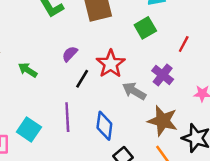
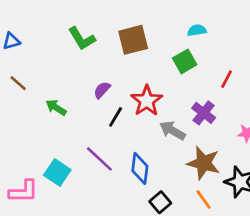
purple line: (67, 117) -> (99, 159), turned -44

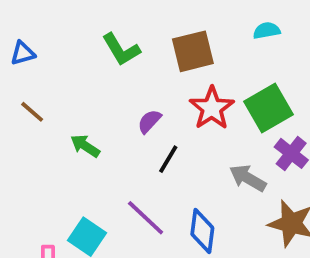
cyan semicircle: (197, 30) -> (267, 31), moved
green square: (185, 61) -> (269, 108), moved, size x1.4
red star: (147, 101) -> (212, 108), moved

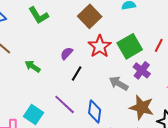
green L-shape: (121, 49) -> (39, 15), moved
brown square: (193, 51) -> (90, 16), turned -30

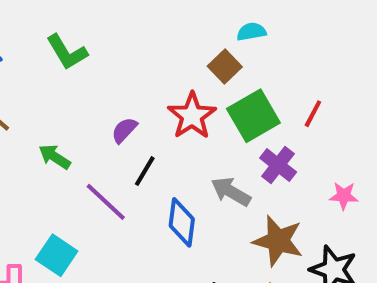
brown square: (90, 16) -> (225, 67), moved, size x0.7
purple line: (65, 104) -> (106, 202), moved
blue diamond: (95, 111) -> (182, 222), moved

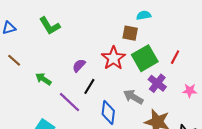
brown square: (225, 67) -> (130, 33), turned -35
pink star: (344, 196) -> (190, 91), moved

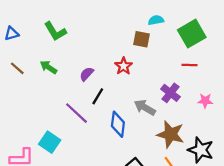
red line: (175, 57) -> (190, 65), turned 64
red star: (113, 58) -> (124, 66), size x0.7
green square: (145, 58) -> (192, 34), moved
green arrow: (43, 79) -> (49, 67), moved

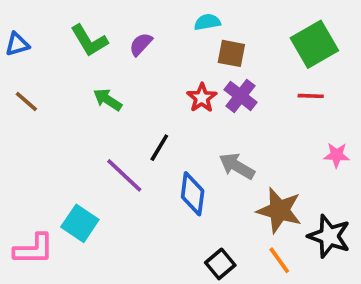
cyan semicircle: (156, 20) -> (207, 22), moved
green arrow: (49, 67) -> (108, 100), moved
purple semicircle: (87, 74) -> (141, 44), moved
purple cross: (171, 93) -> (241, 96), moved

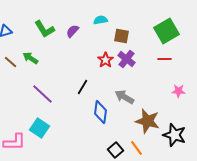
cyan semicircle: (207, 22) -> (100, 20), moved
green arrow: (108, 100) -> (30, 58), moved
purple line: (124, 175) -> (42, 94), moved
orange line: (279, 260) -> (136, 148), moved

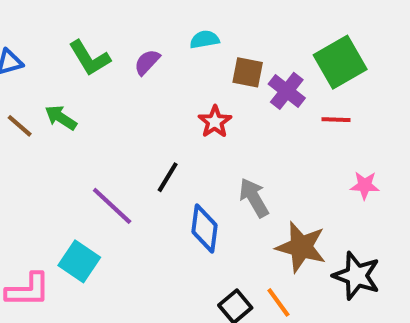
purple cross: (126, 59) -> (287, 91), moved
purple line: (42, 94) -> (112, 206), moved
gray arrow: (124, 97) -> (254, 198), turned 30

